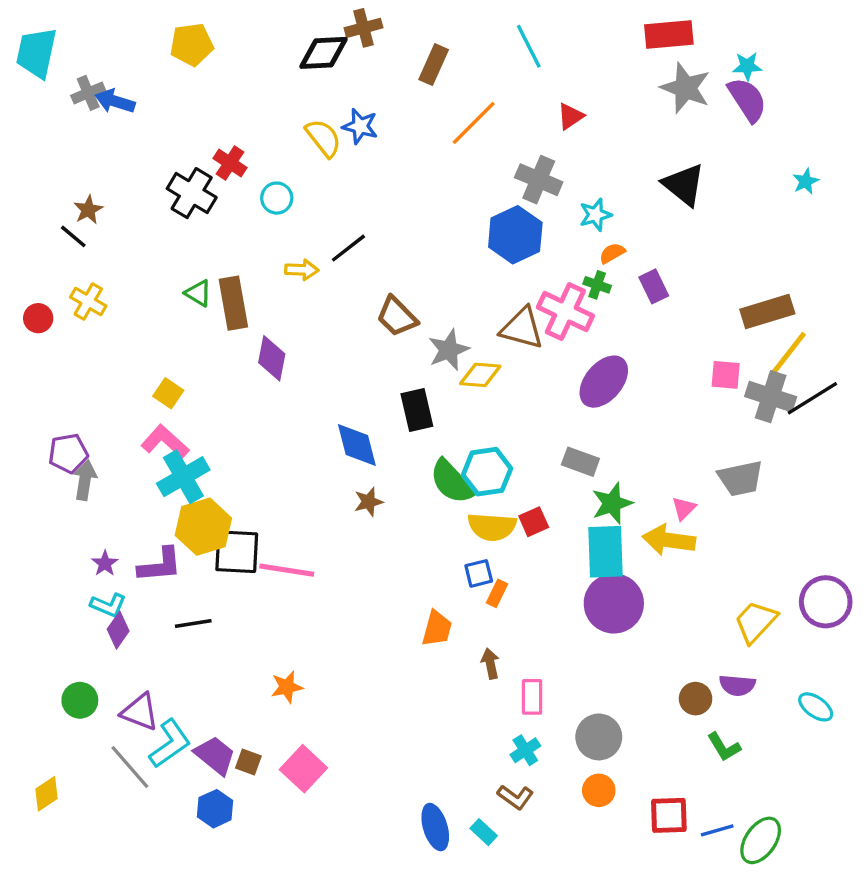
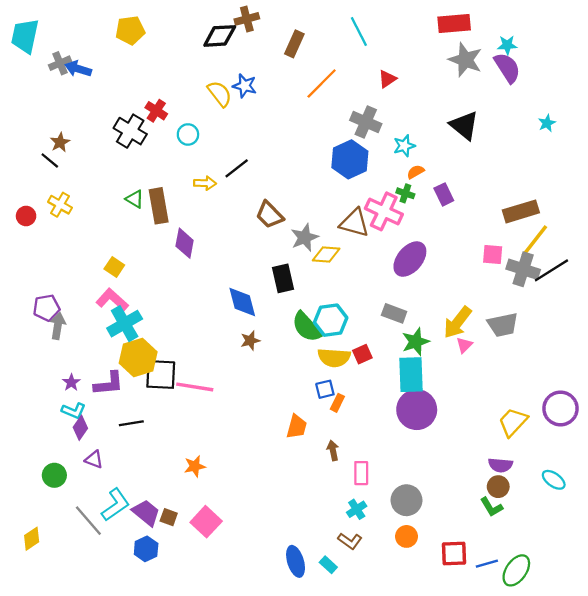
yellow arrow: (669, 540) -> (457, 322), moved, turned -60
brown circle: (696, 699) -> (498, 487), moved
purple triangle: (140, 712) -> (94, 459), moved, size x0.7

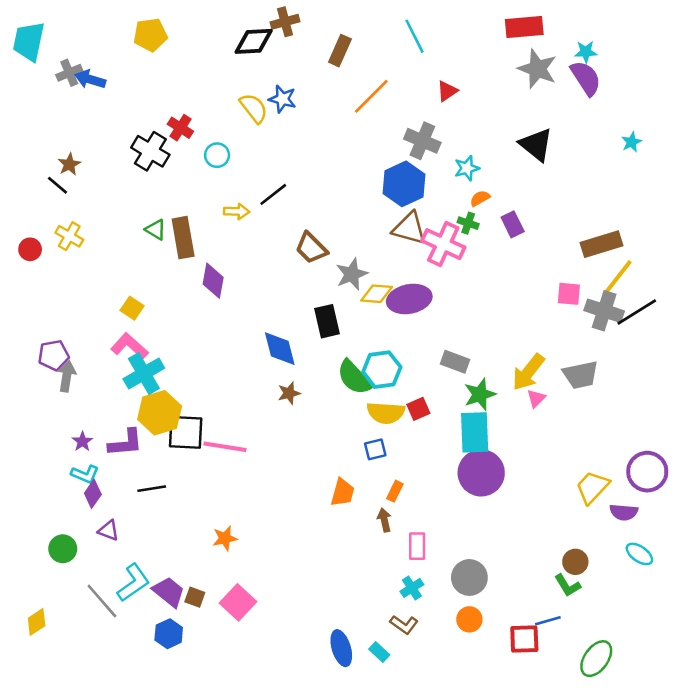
brown triangle: (354, 223) -> (409, 228), moved
purple ellipse: (410, 259) -> (409, 299), moved, turned 39
orange rectangle: (337, 403) -> (395, 491), moved
purple semicircle: (500, 465) -> (624, 512), moved
blue line: (487, 564) -> (548, 621), moved

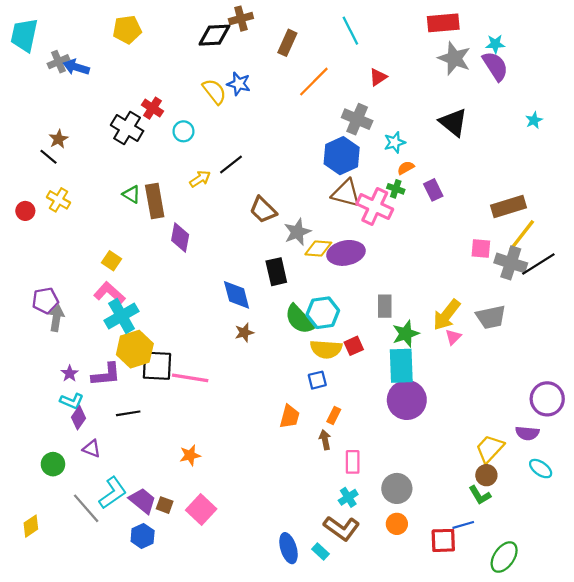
yellow arrow: (237, 211) -> (200, 179), turned -35
gray rectangle: (455, 362) -> (385, 306), turned 70
yellow trapezoid: (592, 487) -> (490, 449), moved
brown L-shape: (404, 625) -> (342, 528), size x1.5

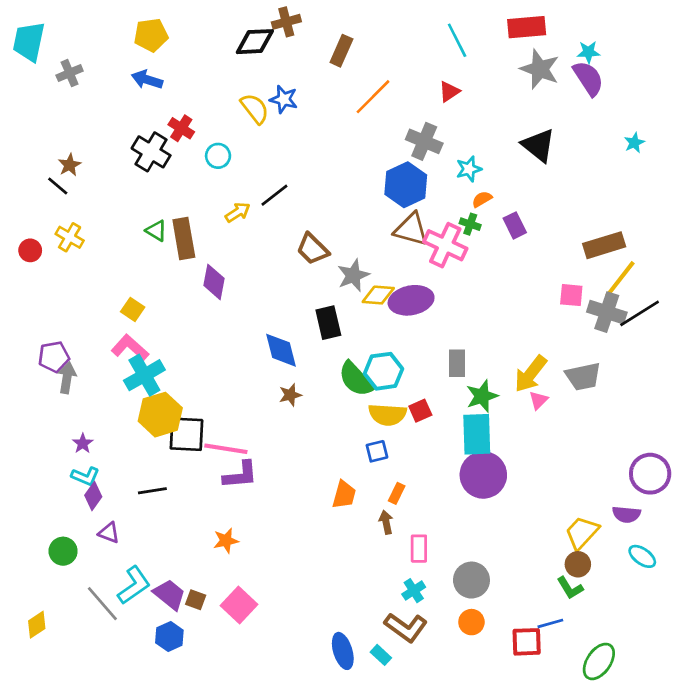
cyan line: (350, 31) -> (457, 40), moved
blue arrow: (76, 67) -> (147, 80), moved
purple L-shape: (106, 375) -> (240, 475), moved

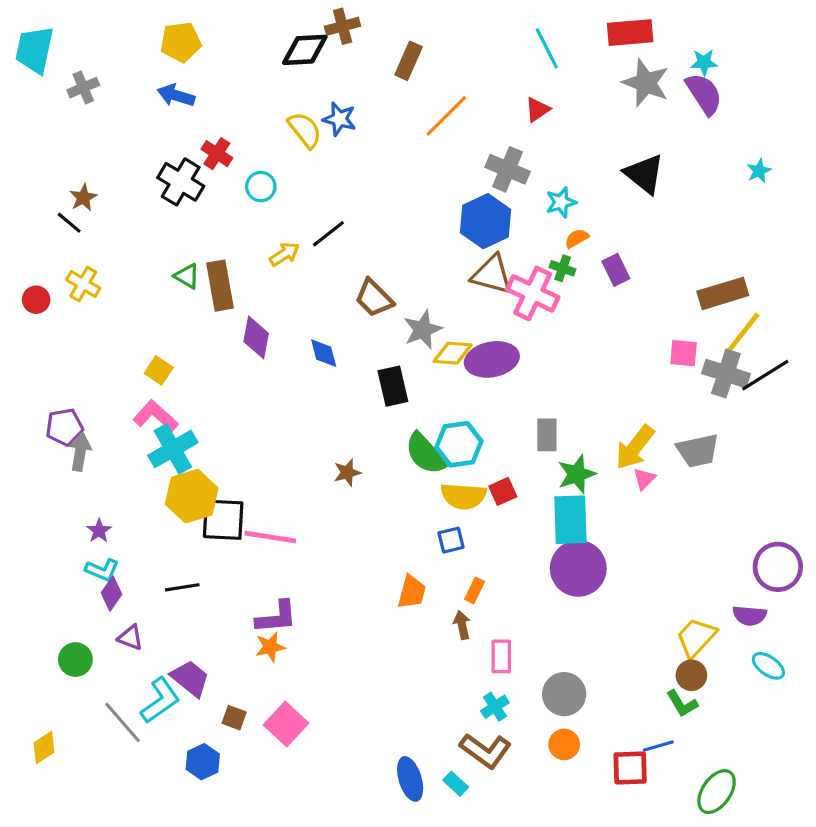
blue diamond: (281, 350) -> (324, 353), moved, size x0.7
purple L-shape: (240, 475) -> (277, 617), moved
purple trapezoid: (169, 594) -> (190, 678), moved

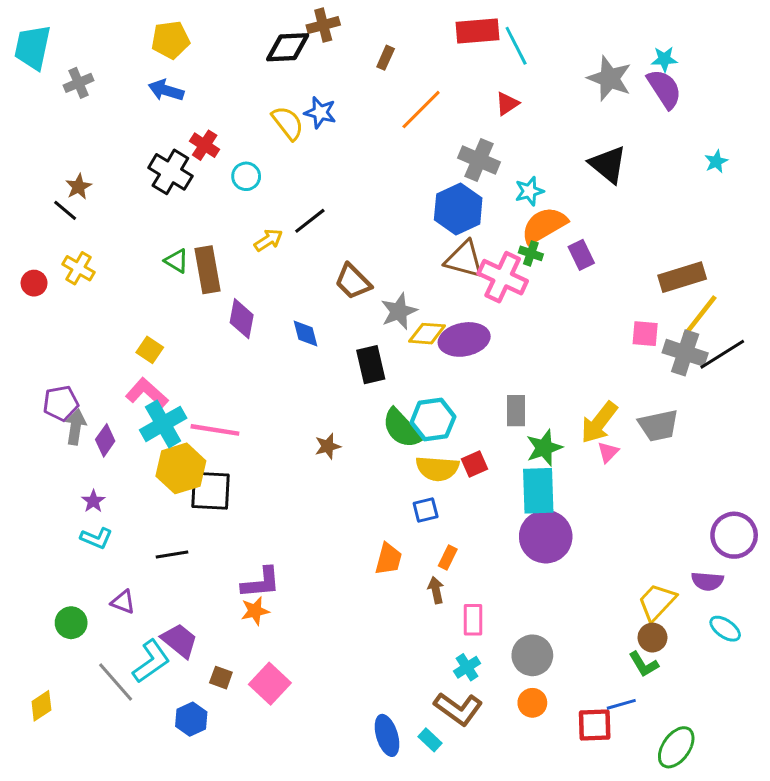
red rectangle: (630, 33) -> (477, 31), moved
brown rectangle: (409, 61) -> (386, 58), size x0.7
orange semicircle: (577, 238) -> (544, 225), size x2.0
pink line: (270, 537) -> (215, 430), moved
purple diamond: (112, 594) -> (105, 440), moved

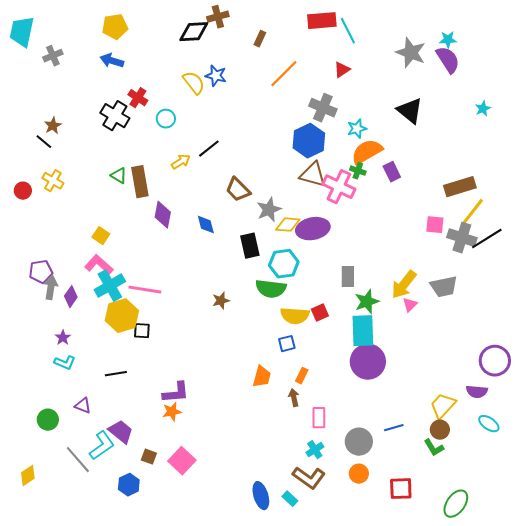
cyan hexagon: (433, 420) -> (284, 264), moved
green semicircle: (402, 428) -> (271, 289), turned -40
black square: (211, 491) -> (142, 331), size x0.6
blue line: (621, 704) -> (394, 428), moved

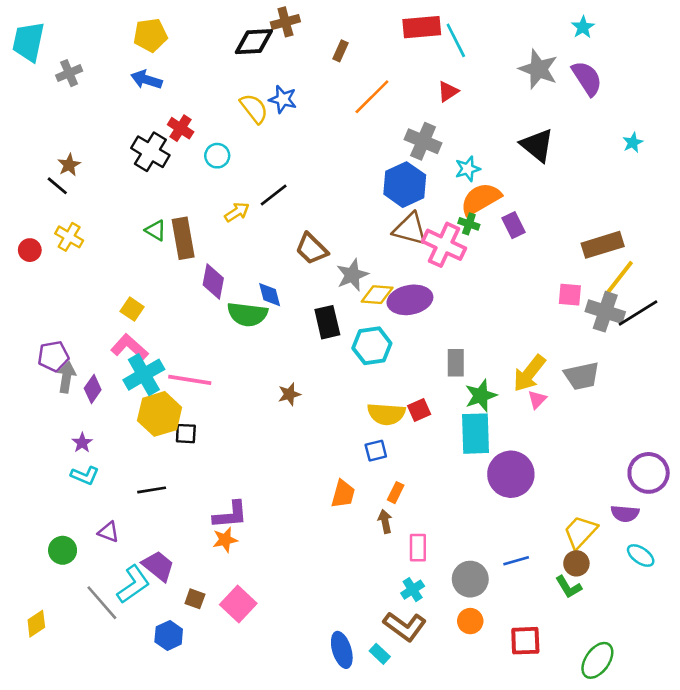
cyan star: (448, 40) -> (583, 27), moved, turned -30
green semicircle: (271, 289) -> (247, 314), moved
purple circle: (368, 362) -> (511, 474), moved

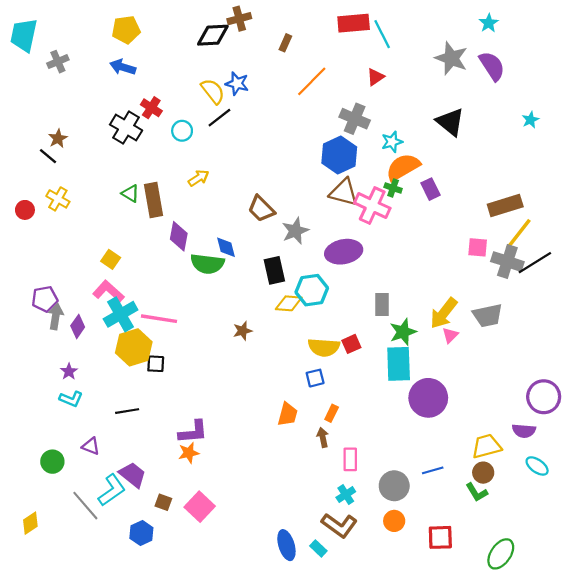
black line: (274, 195) -> (219, 118), moved
yellow diamond: (377, 295) -> (289, 303), moved
yellow trapezoid: (580, 532) -> (487, 446), turned 32

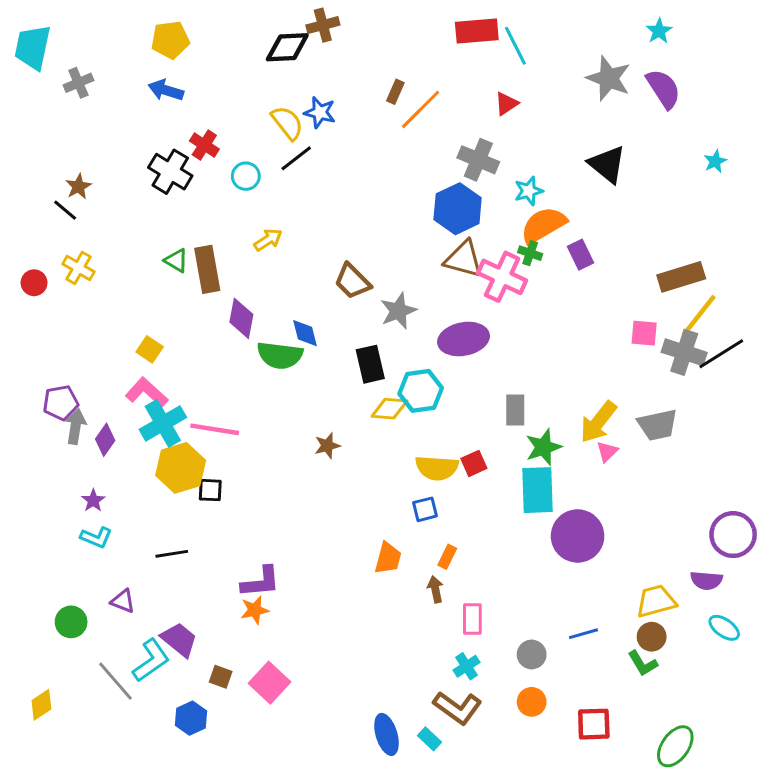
brown rectangle: (285, 43) -> (395, 92), moved
gray circle: (394, 486) -> (532, 654), size x0.7

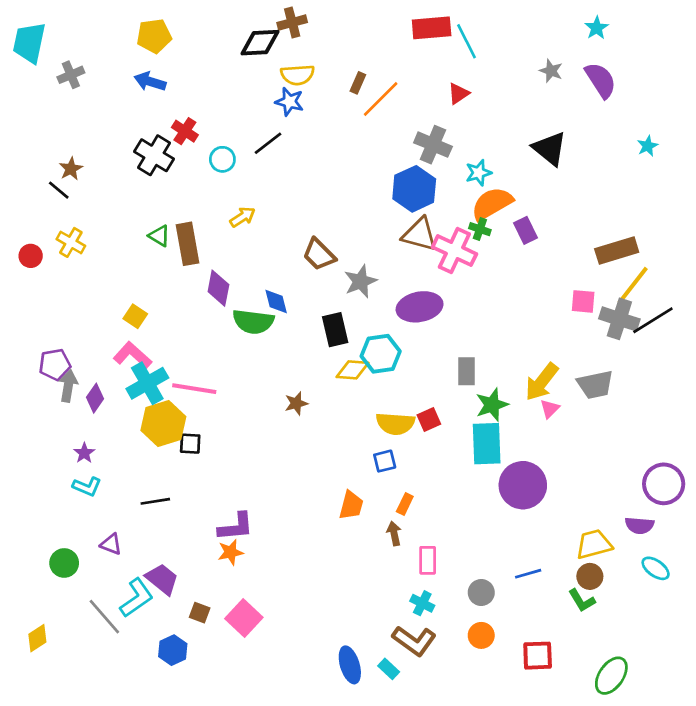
gray star: (609, 78) -> (551, 71), size x0.6
yellow semicircle: (287, 123) -> (298, 75), moved, turned 124
cyan cross: (466, 666) -> (422, 603), turned -30

